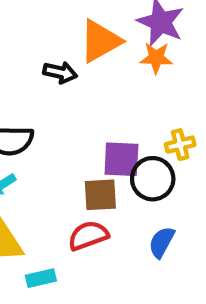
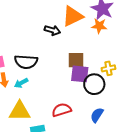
brown square: (100, 195) -> (76, 60), moved

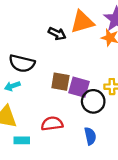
brown square: (76, 60) -> (60, 82), moved
blue semicircle: (97, 115) -> (90, 136), turned 126

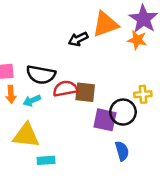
black arrow: (57, 34) -> (78, 39), turned 132
purple square: (79, 87) -> (105, 120), moved
red semicircle: (52, 124) -> (65, 89), moved

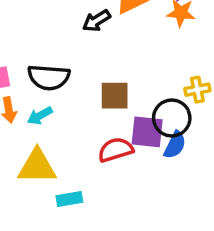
red semicircle: (65, 89) -> (116, 150), moved
blue semicircle: (122, 151) -> (175, 145), moved, turned 48

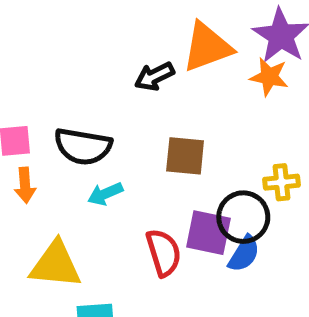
brown square: (115, 96) -> (185, 156), moved
cyan arrow: (40, 116) -> (105, 194), moved
red semicircle: (116, 150) -> (164, 253), turned 84

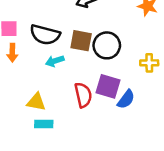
brown square: (185, 156) -> (81, 41), moved
black circle: (243, 217) -> (107, 45), moved
yellow triangle: (56, 265) -> (36, 102), moved, size x0.7

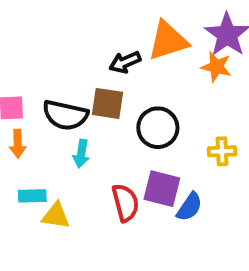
brown square: (81, 41) -> (107, 103), moved
cyan arrow: (55, 61) -> (81, 154), turned -60
cyan rectangle: (44, 124) -> (32, 196), moved

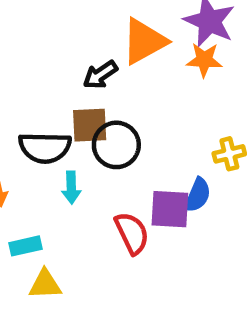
black circle: (158, 128) -> (116, 145), moved
blue semicircle: (189, 207) -> (198, 195), moved
yellow triangle: (56, 216) -> (45, 284), moved

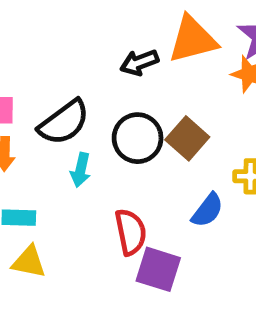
brown square: (90, 125) -> (187, 138), moved, turned 30
black semicircle: (45, 148) -> (64, 122), turned -52
purple square: (170, 209) -> (158, 269), moved

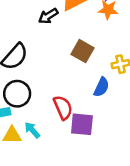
black circle: (138, 138) -> (17, 94), moved
cyan arrow: (81, 170) -> (32, 130), moved, turned 138

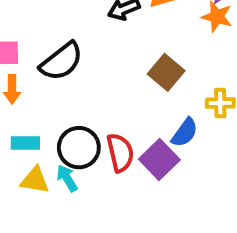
black circle: (17, 94) -> (79, 148), moved
purple square: (82, 124) -> (159, 159), moved, turned 30

